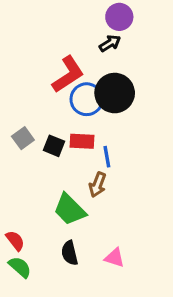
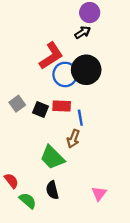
pink triangle: (115, 258) -> (99, 194), moved, turned 49
green semicircle: (20, 267) -> (28, 201), moved

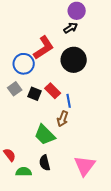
blue circle: (65, 74) -> (24, 64), moved
red rectangle: (62, 106) -> (53, 91), turned 42
pink triangle: (99, 194) -> (85, 166), size x1.6
green semicircle: (28, 201) -> (24, 172), turned -42

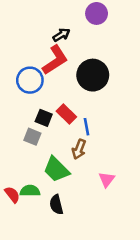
black arrow: (71, 28) -> (61, 35), moved
gray square: (15, 89) -> (32, 137), moved, turned -32
pink triangle: (85, 166) -> (107, 179), moved, size x0.6
green semicircle: (24, 172) -> (30, 191), moved

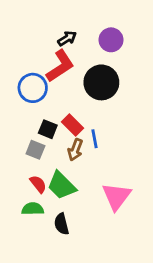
purple circle: (97, 13) -> (111, 40), moved
brown arrow: (79, 149) -> (75, 150), moved
pink triangle: (107, 179) -> (116, 196), size x1.6
red semicircle: (12, 195) -> (38, 184), moved

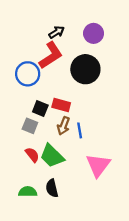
red rectangle: (73, 125) -> (61, 105), turned -30
blue line: (95, 139) -> (80, 130), moved
green semicircle: (33, 209) -> (28, 192), moved

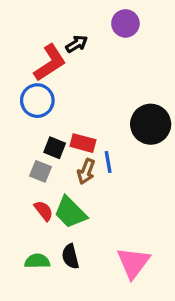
purple circle: (94, 33) -> (125, 23), moved
red L-shape: (51, 55) -> (50, 63), moved
black circle: (85, 69) -> (151, 124), moved
blue line: (80, 130) -> (108, 162), moved
pink triangle: (98, 165) -> (133, 263), moved

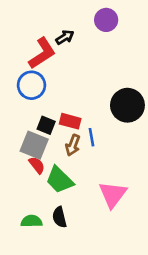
gray square: (40, 171) -> (34, 145), size x1.5
red semicircle: (44, 211) -> (37, 165), moved
pink triangle: (133, 263) -> (113, 195), moved

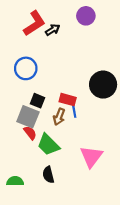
red L-shape: (42, 53) -> (34, 23), moved
red rectangle: (70, 121) -> (68, 100), moved
green semicircle: (31, 221) -> (15, 181), moved

